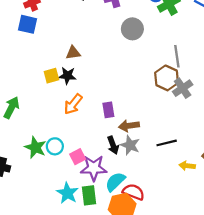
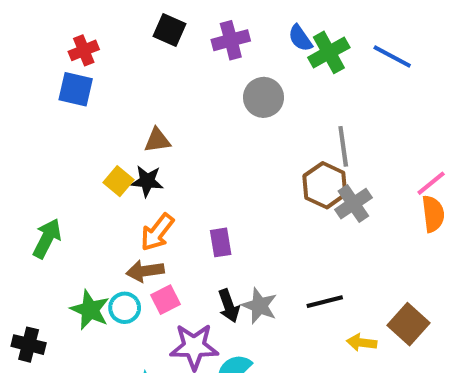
yellow square: (51, 76) -> (118, 181), turned -35
brown arrow: (129, 126) -> (145, 271), moved
pink square: (78, 157) -> (165, 300), moved

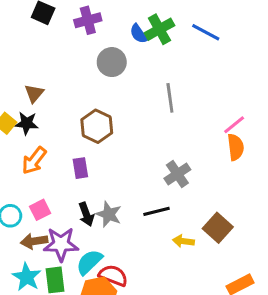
blue semicircle: (300, 38) -> (139, 34), moved
brown triangle: (157, 140) -> (34, 93), turned -42
brown hexagon: (325, 185) -> (97, 126), moved
gray cross: (353, 204) -> (177, 174), moved
brown arrow: (145, 271) -> (34, 241), moved

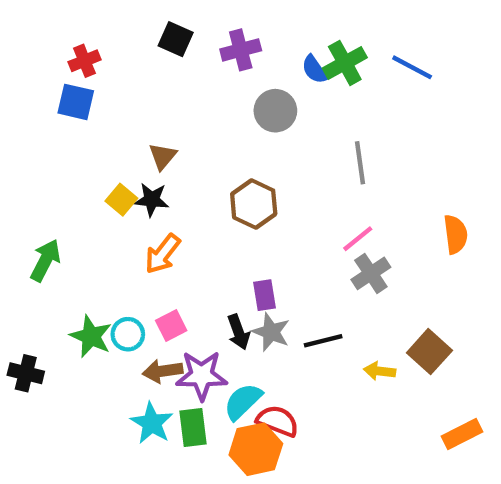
pink line: (234, 125) -> (358, 239), moved
purple rectangle: (80, 168) -> (265, 295), moved
black line: (156, 211) -> (323, 341), moved

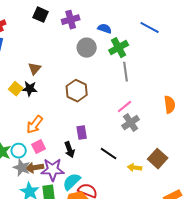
green cross: (345, 63) -> (119, 48), moved
blue semicircle: (314, 69) -> (105, 29), turned 144
orange arrow: (163, 254) -> (35, 125), moved
gray star: (271, 332) -> (22, 168), moved
black line: (323, 341) -> (109, 154), turned 48

